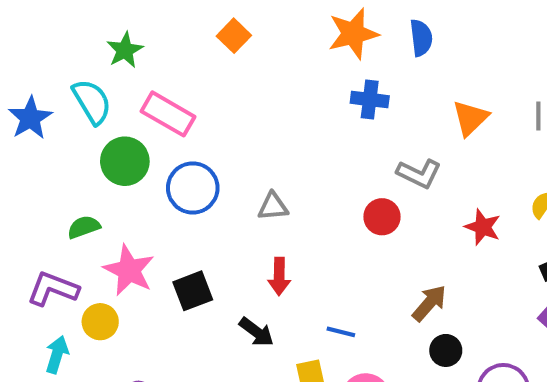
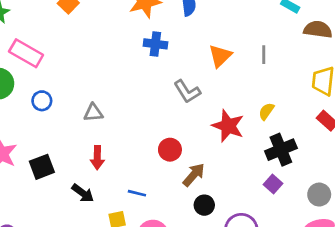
gray L-shape: (419, 174) -> (187, 92), turned 32
blue circle: (193, 188) -> (42, 101), size x0.6
red circle: (382, 217) -> (170, 150), moved
red star: (483, 227) -> (228, 126), size x1.4

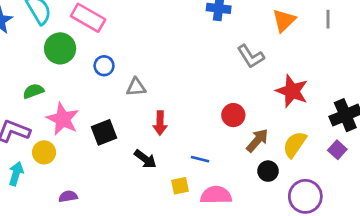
yellow semicircle: (266, 111) -> (295, 144), moved, size x1.5
gray triangle: (93, 113) -> (136, 87), moved

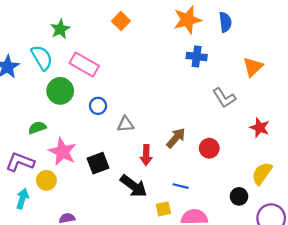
red star: (292, 91) -> (260, 128), size x0.7
brown arrow: (257, 140) -> (176, 138), moved
black arrow: (145, 159) -> (134, 186), size x1.4

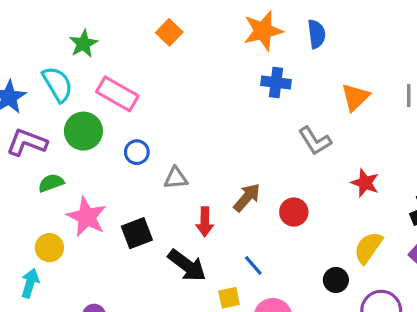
purple L-shape: (20, 162) -> (27, 142), moved
yellow circle: (46, 180) -> (49, 248), moved
blue line: (181, 186) -> (253, 265), turned 35

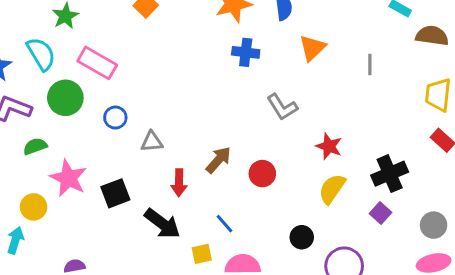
orange triangle: (355, 97) -> (312, 48), moved
yellow semicircle: (368, 248) -> (332, 189), moved

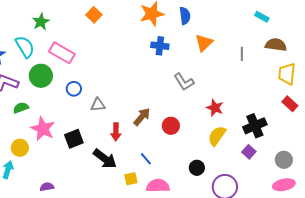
brown semicircle: (432, 36) -> (276, 45), moved

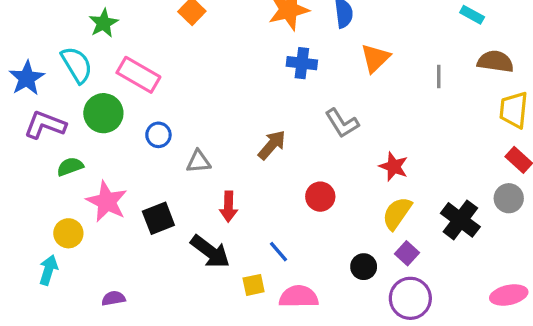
brown arrow: (142, 117) -> (272, 145), moved
black cross: (255, 126) -> (460, 220), moved, turned -30
purple square: (249, 152) -> (407, 253), moved
gray circle: (284, 160) -> (509, 198), moved

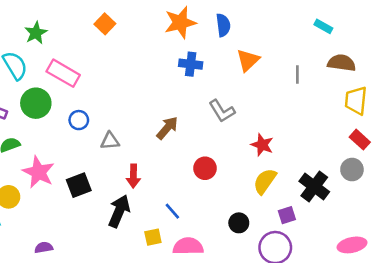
black arrow: (210, 252) -> (119, 211), turned -104
purple square: (407, 253) -> (287, 215), moved, turned 30

